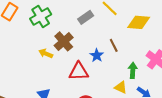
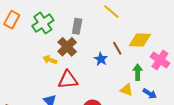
gray rectangle: (86, 17) -> (77, 26), moved, turned -42
yellow diamond: (139, 22) -> (140, 40), moved
red triangle: (79, 71) -> (68, 80), moved

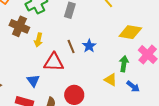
brown cross: (67, 47) -> (19, 26), moved, turned -30
brown line: (117, 48) -> (71, 46), moved
yellow arrow: (50, 60) -> (38, 40), turned -104

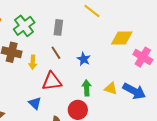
brown line: (71, 46) -> (56, 53), moved
green arrow: (124, 64) -> (87, 88), moved
blue arrow: (133, 86) -> (134, 91), size x1.6

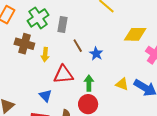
gray rectangle: (58, 27) -> (62, 25), moved
brown line: (56, 53) -> (78, 46), moved
green arrow: (87, 88) -> (89, 83), moved

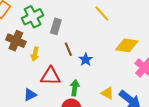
blue triangle: (45, 96) -> (30, 95), turned 40

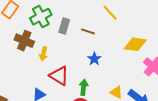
brown line: (68, 49) -> (88, 31), moved, turned -48
red triangle: (50, 76) -> (59, 76), turned 30

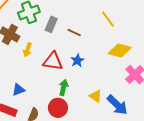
yellow line: (110, 13) -> (108, 19), moved
red triangle: (59, 76) -> (53, 61), moved, turned -30

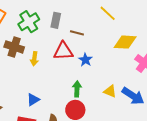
gray rectangle: (51, 24) -> (56, 20), moved
red triangle: (53, 61) -> (63, 51), moved

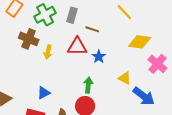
yellow triangle: (110, 91) -> (125, 78), moved

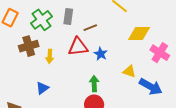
brown line: (92, 29) -> (90, 28), turned -32
brown cross: (29, 39) -> (29, 46), turned -30
blue triangle: (44, 93) -> (42, 88), moved

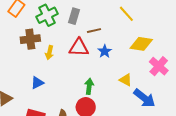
blue star: (101, 54) -> (105, 51), moved

